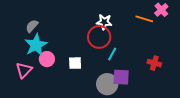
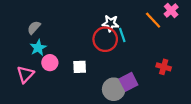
orange line: (144, 19) -> (153, 20), turned 30
cyan star: (36, 45) -> (38, 48), size x0.7
cyan line: (112, 54) -> (122, 35), moved, turned -48
purple square: (121, 77) -> (129, 82), turned -30

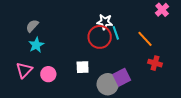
orange line: (153, 20) -> (145, 39), moved
pink circle: (50, 63) -> (48, 74), moved
white square: (80, 67) -> (83, 67), moved

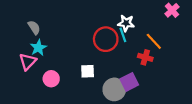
white star: (105, 22) -> (126, 23), moved
gray semicircle: (32, 26) -> (34, 27), turned 104
red cross: (155, 63) -> (145, 57), moved
pink triangle: (24, 70) -> (28, 62), moved

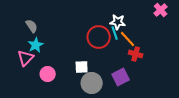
orange line: (154, 41) -> (128, 39), moved
gray circle: (114, 89) -> (92, 83), moved

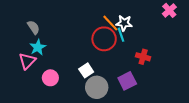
orange line: (128, 39) -> (110, 23), moved
white square: (82, 67) -> (86, 70), turned -32

